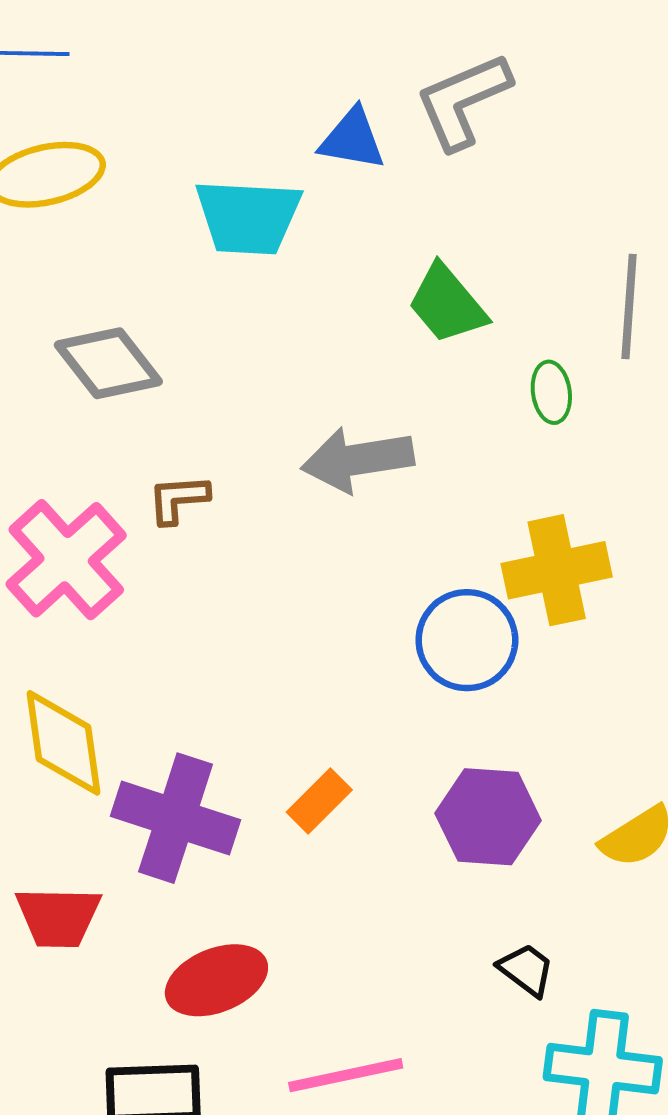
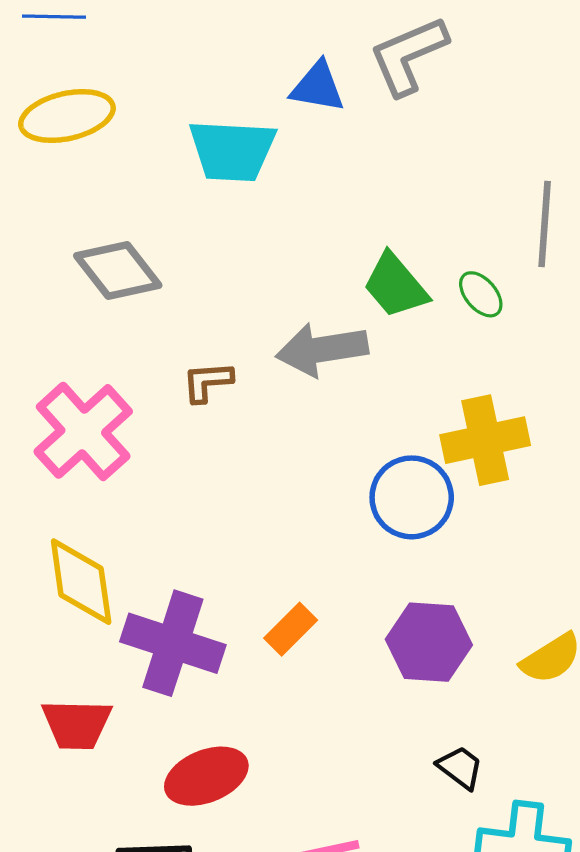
green trapezoid: (447, 304) -> (395, 286), moved
green ellipse: (551, 392) -> (481, 294), turned -33
brown L-shape: (178, 499) -> (207, 382), moved

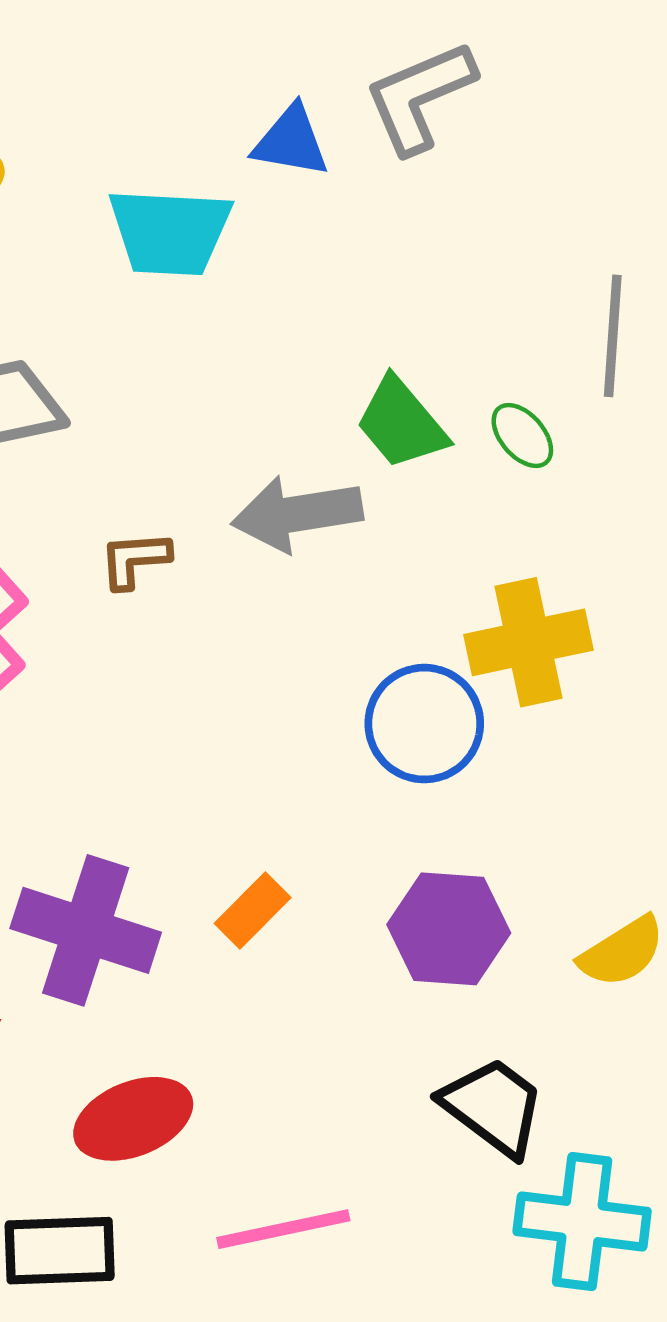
black trapezoid: (460, 767) -> (493, 1107), size x1.6

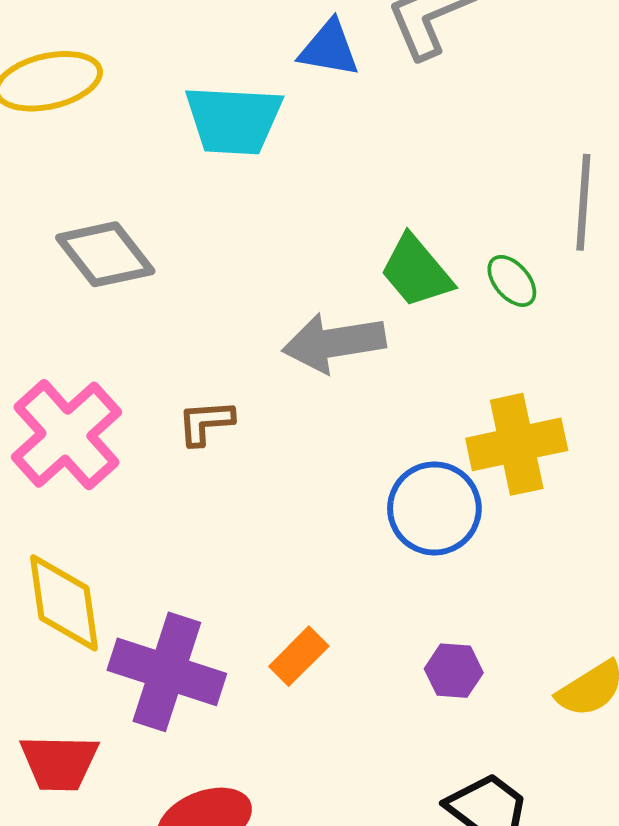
brown L-shape: (135, 560) -> (206, 423), moved
purple hexagon: (449, 929) -> (454, 671), size x0.6

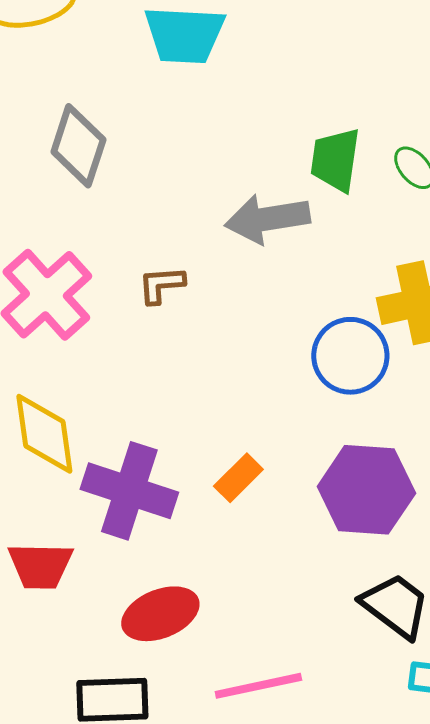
gray diamond: (105, 254) -> (78, 146), turned 56
green trapezoid: (416, 271) -> (335, 160), turned 48
purple hexagon: (454, 671) -> (366, 490), size x2.0

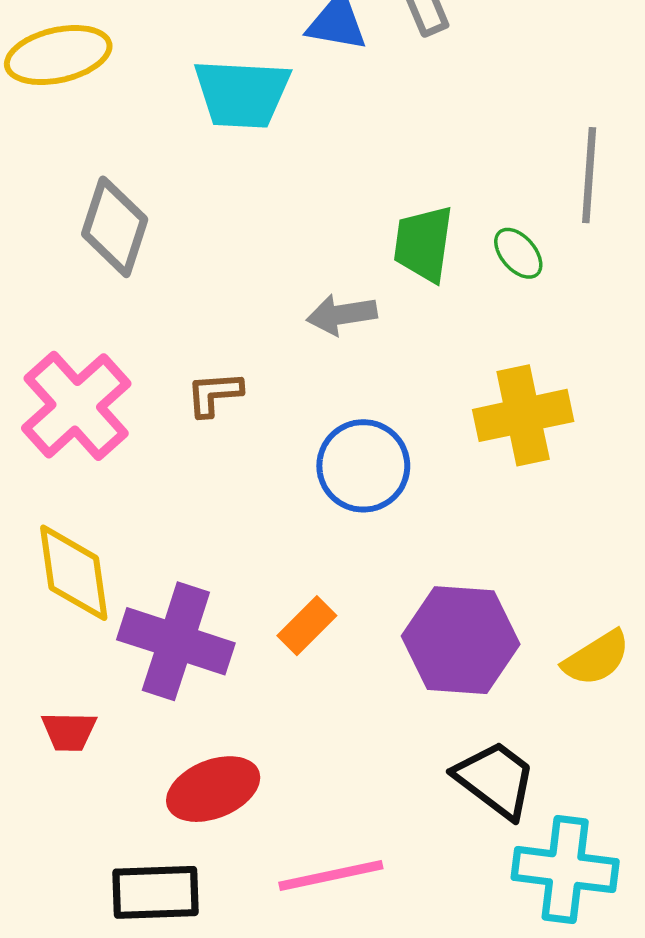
gray arrow: (267, 219) -> (342, 315), size x0.7
blue circle: (350, 356) -> (363, 466), moved
red trapezoid: (40, 566) -> (69, 731), size x0.7

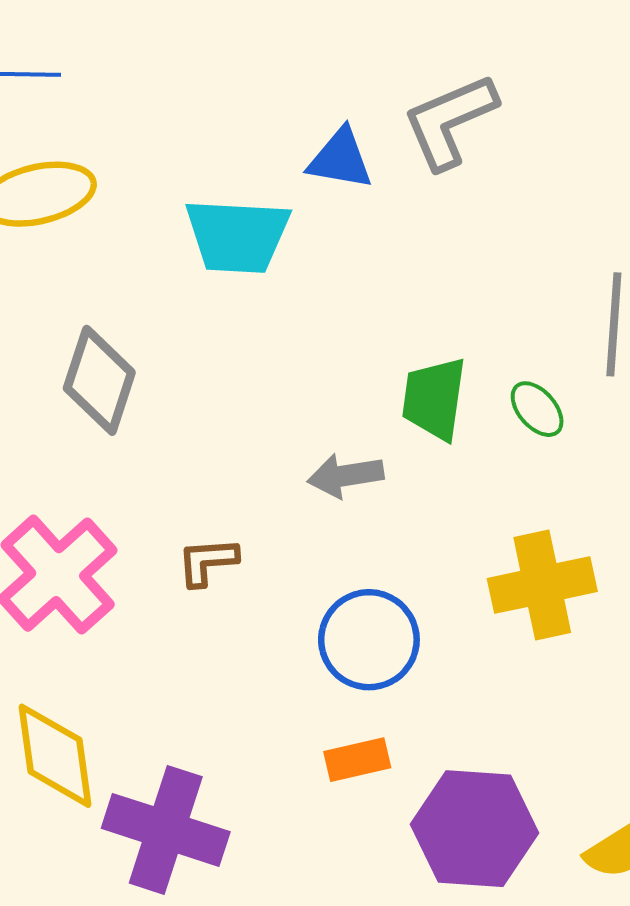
orange rectangle: (307, 626) -> (357, 760), moved, turned 32

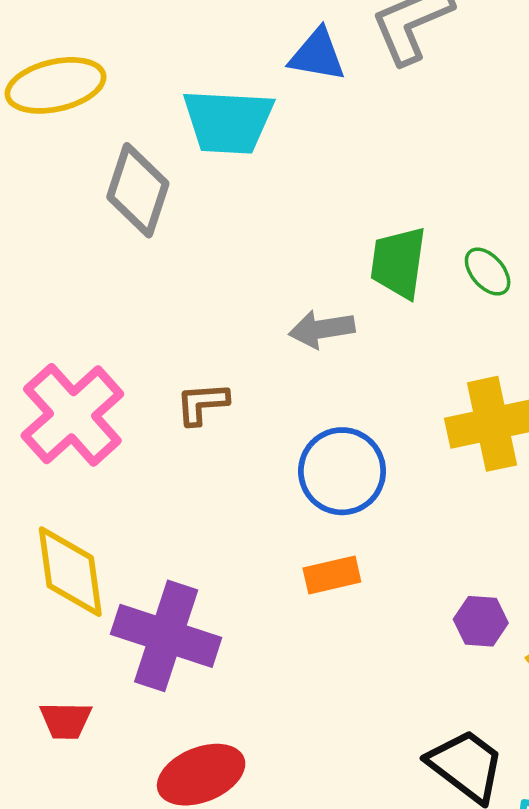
gray diamond: (99, 380) -> (138, 190), moved
purple hexagon: (475, 829) -> (481, 621), moved, size x0.5

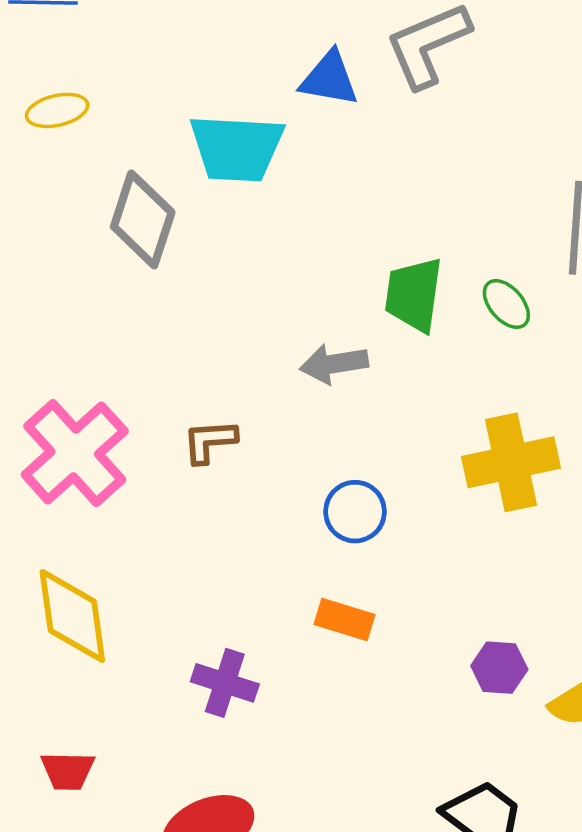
yellow ellipse: (56, 85) -> (57, 110), size x0.6
blue circle: (342, 471) -> (355, 512), size x0.7
orange rectangle: (332, 575) -> (344, 620), turned 30
purple cross: (166, 636) -> (225, 683), moved, size x0.6

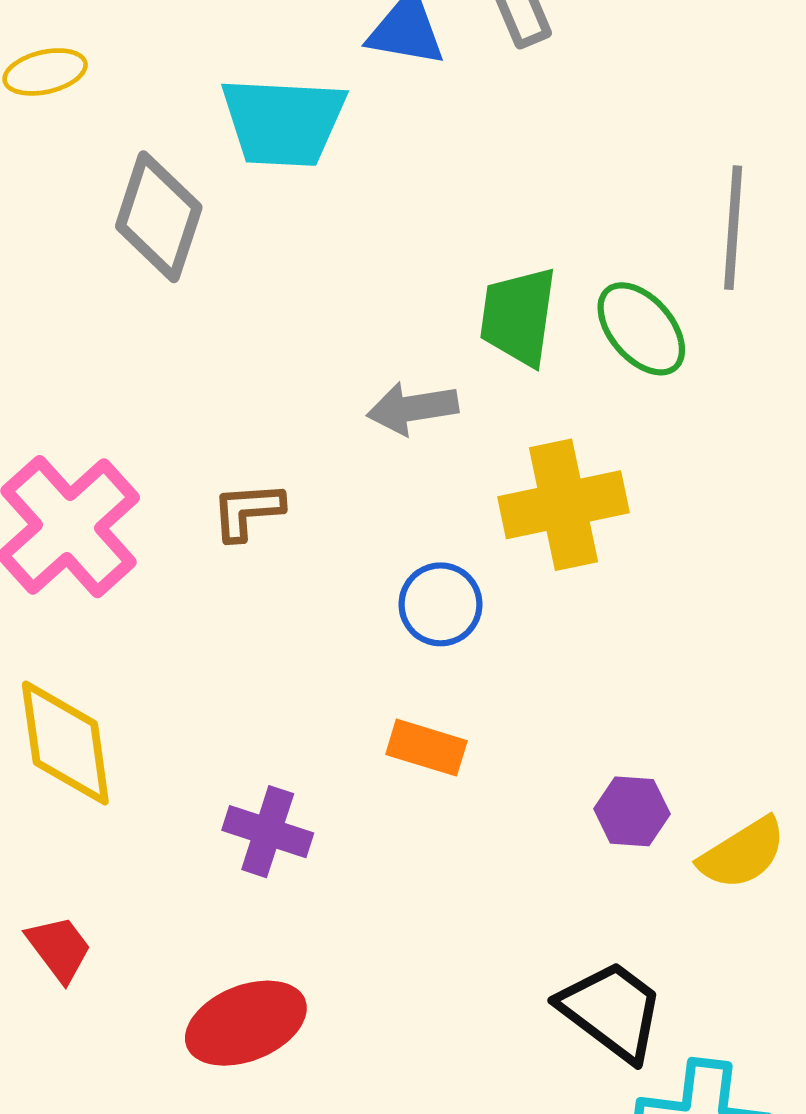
green ellipse: (506, 304) -> (641, 329), size x1.4
yellow cross: (511, 462) -> (563, 505), moved
red trapezoid: (68, 771) -> (59, 948), turned -128

